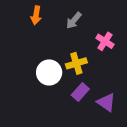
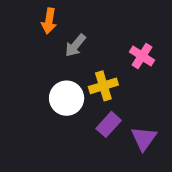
gray arrow: (74, 20) -> (75, 45), moved
purple triangle: (106, 102) -> (144, 138), turned 30

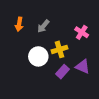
orange arrow: (49, 21) -> (19, 24), moved
purple triangle: (144, 138) -> (83, 67), moved, turned -42

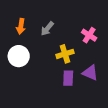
white circle: (38, 56) -> (19, 56), moved
purple rectangle: (63, 72) -> (68, 78), turned -40

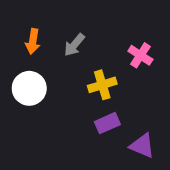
purple triangle: (90, 73) -> (142, 146), moved
purple rectangle: (68, 78) -> (107, 123), turned 64

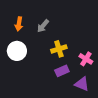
pink cross: (140, 55) -> (86, 59), moved

